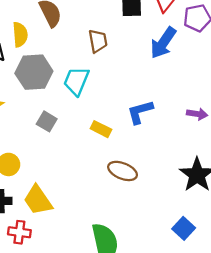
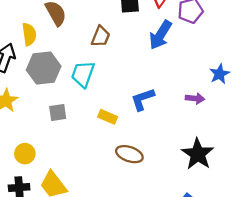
brown trapezoid: (98, 41) -> (101, 36), turned 35
gray square: (47, 121) -> (58, 112), turned -36

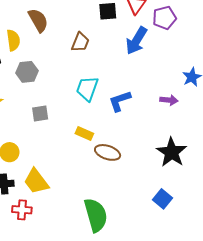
gray hexagon: (44, 68) -> (27, 72), size x0.7
cyan trapezoid: (83, 74) -> (87, 89), moved
yellow rectangle: (108, 117) -> (84, 133), moved

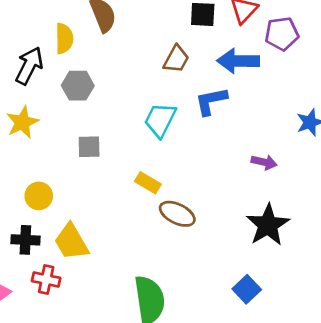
blue arrow: (136, 41) -> (238, 61), turned 52
brown trapezoid: (80, 42) -> (176, 59), moved
purple arrow: (169, 100) -> (264, 162), moved
blue L-shape: (120, 101) -> (211, 101), moved

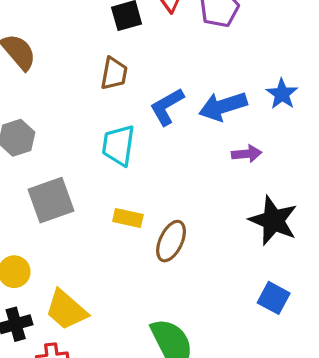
blue arrow: (238, 61) -> (223, 106), moved
gray square: (89, 147) -> (51, 200), size x1.6
brown ellipse: (177, 214) -> (171, 241), turned -72

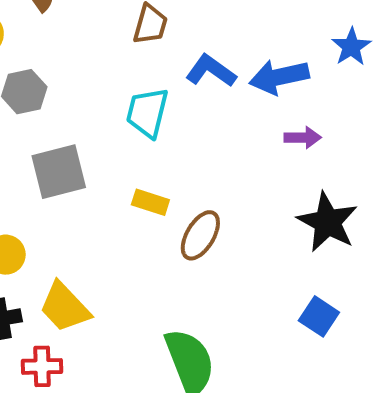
blue star: (282, 94) -> (351, 47), moved
blue L-shape: (167, 107) -> (211, 71), turned 60

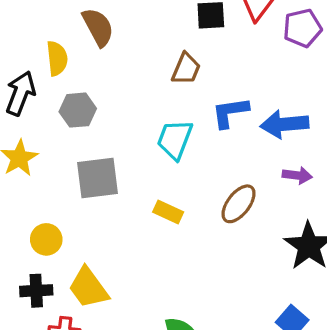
blue L-shape: (211, 71) -> (230, 112), turned -51
brown ellipse: (200, 235) -> (239, 204), moved

